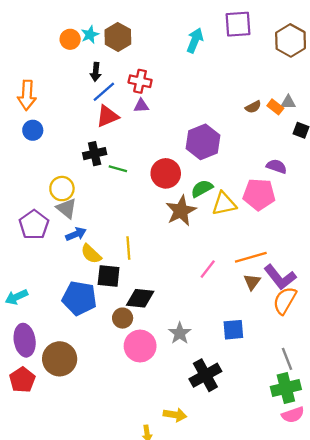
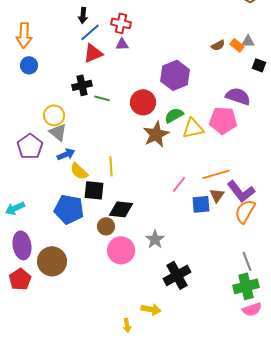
purple semicircle: (277, 166) -> (238, 96), size x1.4
blue square: (233, 330) -> (201, 204), moved

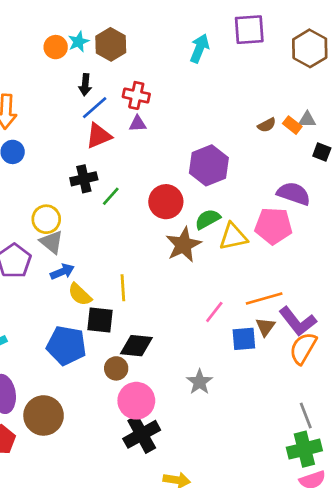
green line: (102, 98) -> (111, 196), turned -63
gray star: (155, 239) -> (200, 382), moved
black cross: (177, 275) -> (142, 434), moved

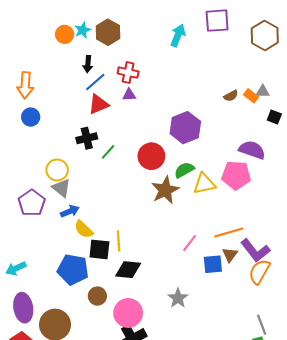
yellow line: (123, 288) -> (119, 241), moved
brown circle: (116, 368) -> (97, 296), moved

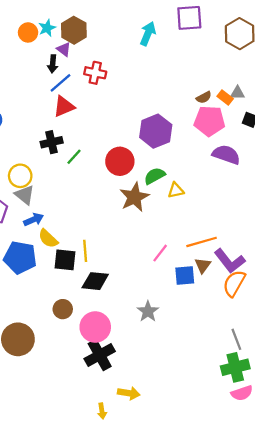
purple triangle: (129, 95) -> (64, 49), moved, turned 40
pink pentagon: (236, 175) -> (209, 121), moved
yellow triangle: (204, 184) -> (176, 190), size x0.7
blue pentagon: (73, 270) -> (20, 258), moved

